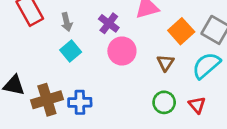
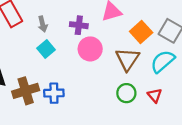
purple cross: (109, 23) -> (79, 25), turned -30
brown triangle: (165, 63) -> (127, 59), size x1.6

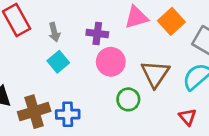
orange square: (141, 32) -> (171, 21), moved
green circle: (126, 93) -> (128, 99), moved

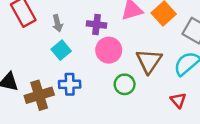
blue cross: (68, 114) -> (70, 84), moved

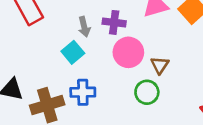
gray arrow: (57, 23) -> (84, 27), moved
brown triangle: (149, 61) -> (160, 65), moved, size x0.6

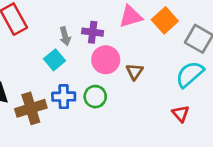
green circle: (147, 92) -> (95, 97), moved

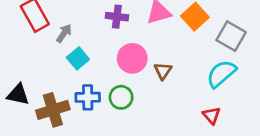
purple cross: (93, 32) -> (117, 17), moved
gray arrow: (65, 36) -> (64, 33), moved, turned -132

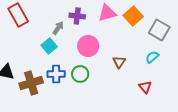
gray arrow: (64, 33) -> (58, 28), moved
brown triangle: (163, 71) -> (119, 62), moved
cyan semicircle: (221, 74) -> (152, 57), size x0.6

